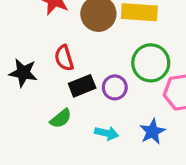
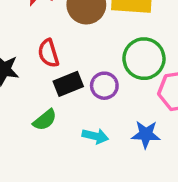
blue star: (152, 132) -> (146, 134), turned 30

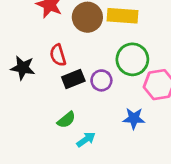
green semicircle: (45, 120) -> (66, 120), moved
cyan arrow: (95, 136) -> (86, 139), moved, turned -48

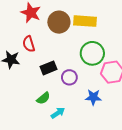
red semicircle: (58, 55) -> (29, 44), moved
purple circle: (101, 80) -> (69, 77), moved

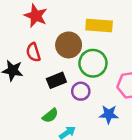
brown circle: (59, 22) -> (69, 45), moved
green circle: (92, 53) -> (93, 63), moved

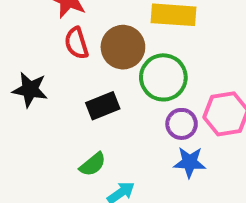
red semicircle: (33, 52) -> (76, 43), moved
purple circle: (81, 91) -> (182, 124), moved

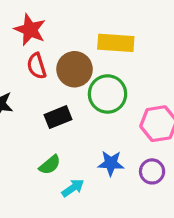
purple circle: (182, 124) -> (152, 171), moved
blue star: (190, 162) -> (111, 163), moved

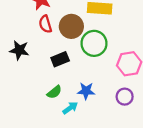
blue star: (111, 163) -> (86, 91), moved

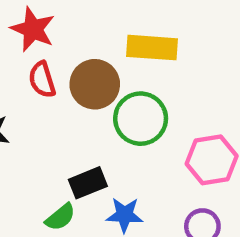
black rectangle: (60, 59) -> (88, 183), moved

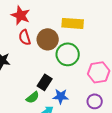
black rectangle: (88, 183) -> (45, 82), turned -35

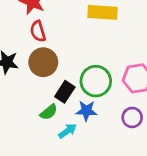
brown circle: (48, 39) -> (43, 62), moved
green circle: (68, 54) -> (96, 81), moved

